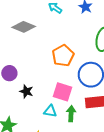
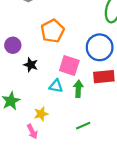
orange pentagon: (63, 56) -> (52, 31), moved

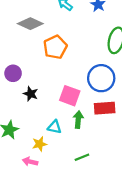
orange pentagon: (52, 31) -> (55, 47), moved
cyan triangle: (56, 86) -> (54, 127), moved
pink arrow: (32, 131) -> (30, 162), turned 128

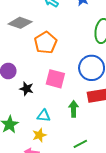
pink square: (70, 96) -> (55, 79), moved
cyan triangle: (54, 127) -> (44, 116), moved

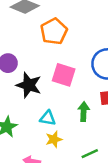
black star: (27, 89) -> (29, 85), size x1.5
yellow star: (39, 135) -> (54, 139), moved

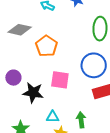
green arrow: (84, 112) -> (81, 120), moved

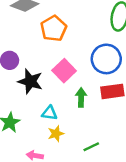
pink square: (60, 80) -> (64, 71), turned 30
green arrow: (81, 120) -> (81, 97), moved

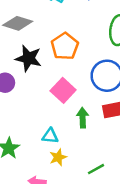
orange pentagon: (54, 28) -> (65, 46), moved
black star: (30, 81) -> (28, 58), moved

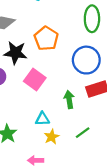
pink square: (63, 90) -> (35, 79), moved
green line: (96, 169) -> (83, 133), moved

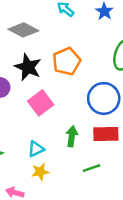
cyan triangle: (42, 119) -> (36, 149), turned -40
green line: (83, 133) -> (92, 168), moved

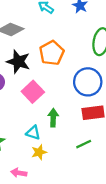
green arrow: (72, 136) -> (53, 118), moved
cyan triangle: (36, 149) -> (33, 133), turned 49

